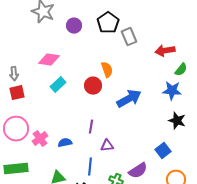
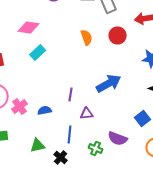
red circle: (93, 86) -> (118, 35), moved
blue arrow: (129, 99) -> (109, 83), moved
purple semicircle: (138, 171) -> (118, 138), turned 54

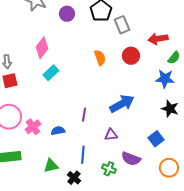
pink diamond: (29, 27) -> (42, 48), turned -60
purple triangle: (87, 113) -> (111, 135), moved

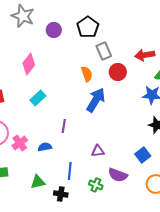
gray rectangle: (122, 25) -> (104, 51), moved
cyan rectangle: (51, 73) -> (38, 98), moved
blue arrow: (122, 104) -> (96, 100), moved, turned -30
purple line: (84, 115) -> (64, 126), moved
black cross: (74, 178) -> (61, 194), turned -32

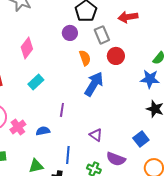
purple circle: (54, 30) -> (70, 33), moved
red arrow: (145, 55) -> (128, 17), moved
purple triangle: (98, 151) -> (96, 135), turned 40

